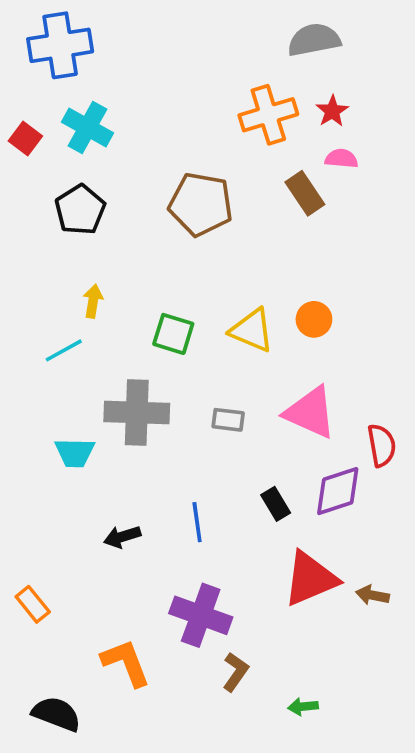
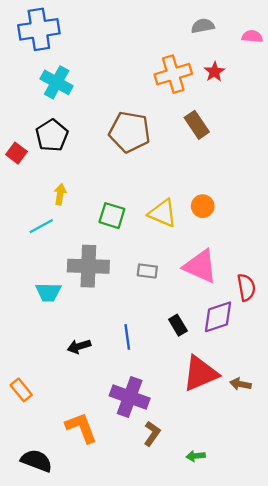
gray semicircle: (314, 40) -> (203, 26), size x0.7
red square: (25, 138) -> (16, 153), moved
pink semicircle: (341, 159) -> (252, 36), moved

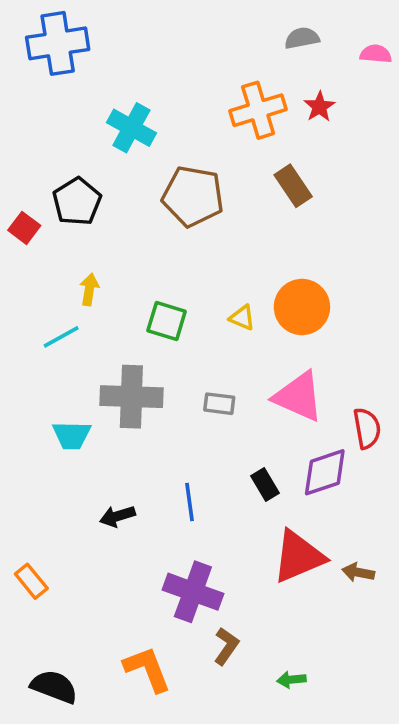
cyan cross: (57, 82) -> (131, 128), moved
orange circle: (203, 206) -> (302, 307), size x1.6
yellow triangle: (163, 213) -> (242, 318), size x0.6
orange L-shape: (81, 428) -> (147, 669), moved

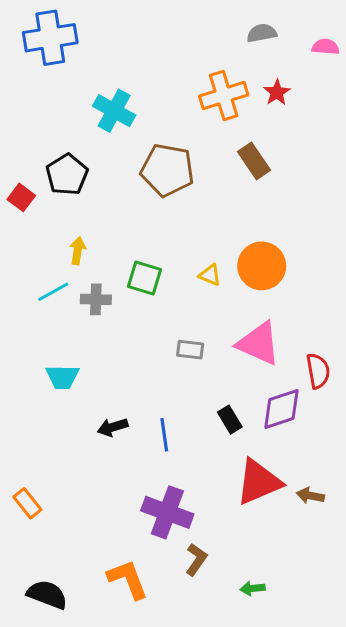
gray cross: (131, 397) -> (96, 299), moved, size x0.6
black arrow: (117, 516) -> (113, 427), moved

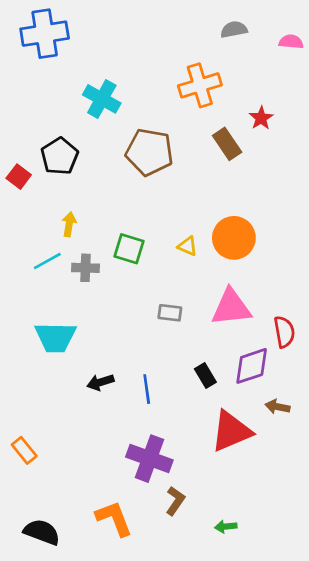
red star: (277, 92) -> (261, 118), moved
pink triangle: (259, 343) -> (231, 307), turned -30
cyan trapezoid: (62, 377) -> (55, 337), size x1.4
brown arrow: (310, 496) -> (277, 407), moved

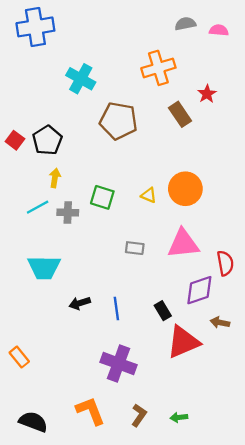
pink semicircle: (291, 42) -> (219, 30), moved
black pentagon: (60, 156) -> (47, 140), moved
black rectangle: (205, 375) -> (163, 311), moved
brown L-shape: (175, 501) -> (139, 415), moved

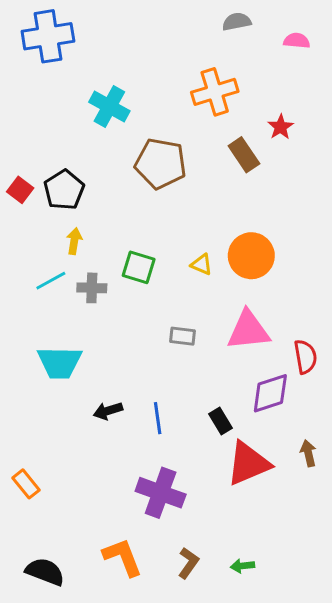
gray semicircle: (185, 24) -> (237, 22), moved
brown arrow: (220, 322) -> (308, 453), moved, turned 66

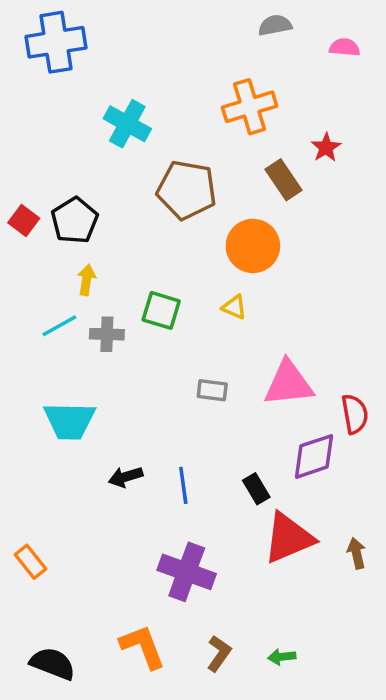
orange circle: (251, 256) -> (253, 246), moved
brown arrow: (308, 453) -> (356, 553), moved

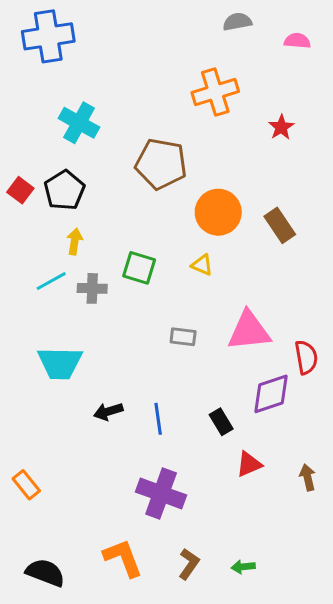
cyan cross: (127, 124) -> (79, 123), moved
brown rectangle: (283, 180) -> (280, 225), moved
red triangle: (289, 538) -> (249, 464), size x0.6

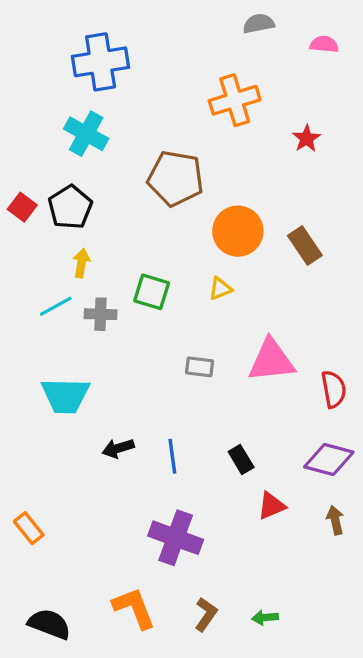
blue cross: (48, 36) -> (101, 62), moved
yellow triangle: (202, 265) -> (220, 289), turned -45
purple diamond: (271, 394) -> (329, 459), moved, turned 33

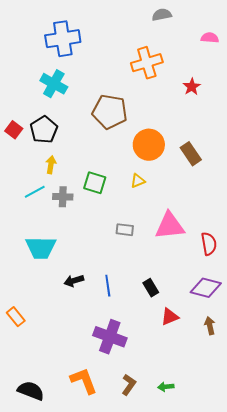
pink semicircle: (324, 44) -> (210, 38), moved
orange rectangle: (29, 528) -> (16, 317), moved

